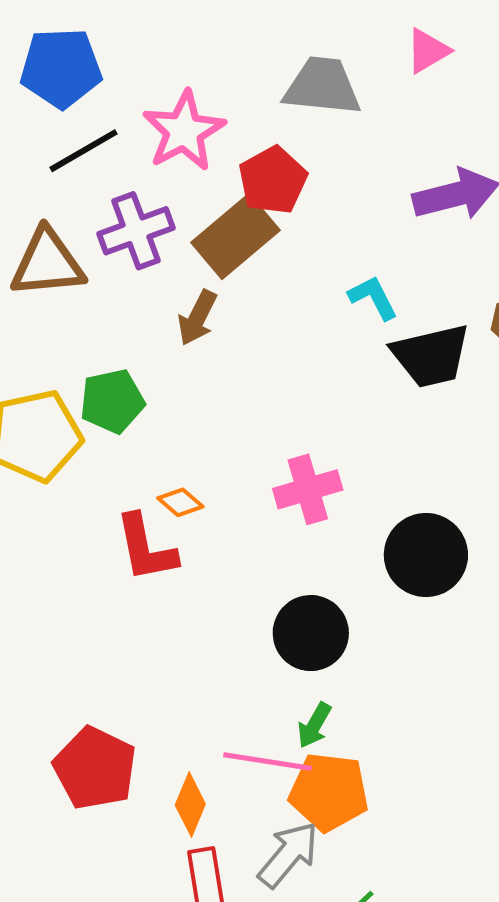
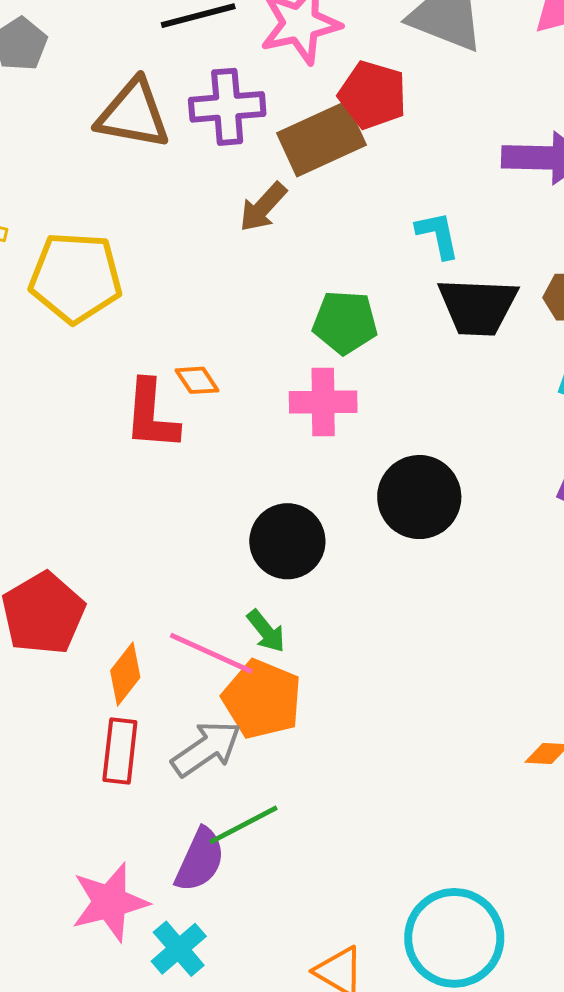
red pentagon: (273, 180) -> (373, 95), turned 30
green pentagon: (112, 401) -> (345, 322), moved
green arrow: (314, 725) -> (266, 631), turned -84

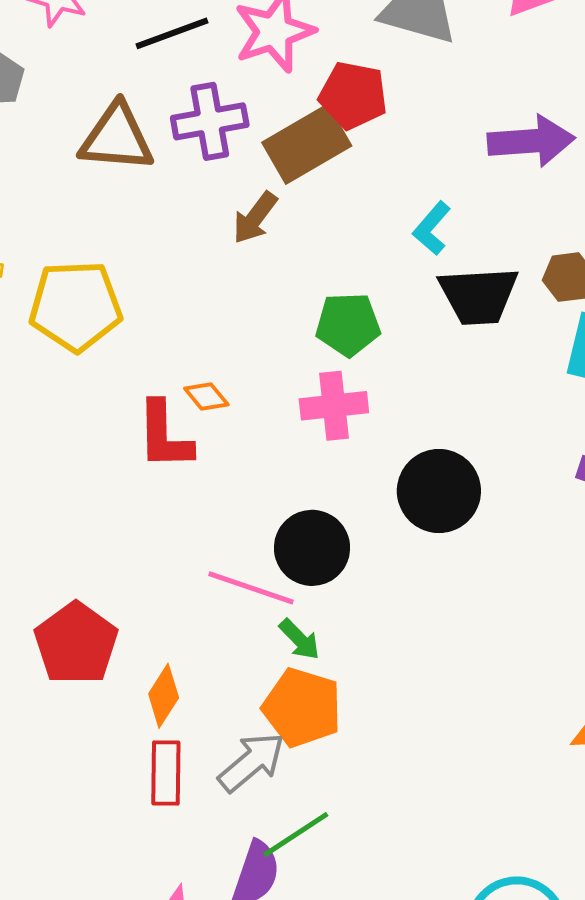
cyan L-shape: (438, 235) -> (432, 228), turned -122
pink line: (211, 653) -> (251, 588), moved

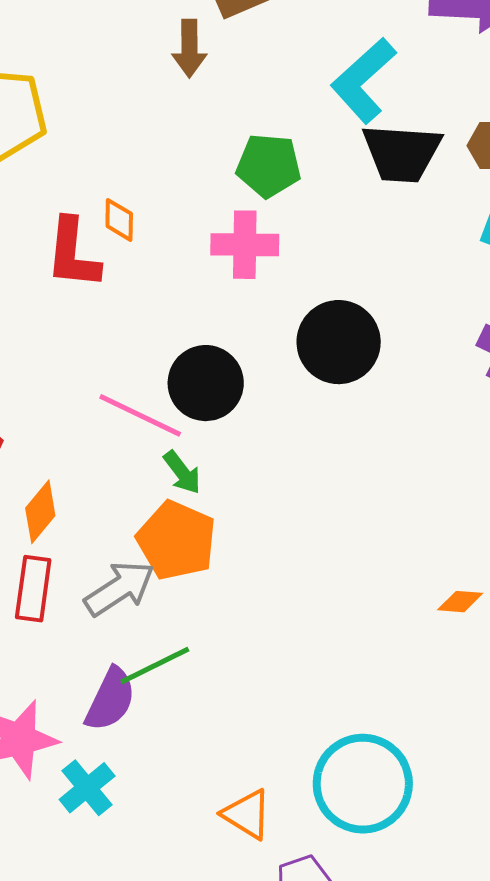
brown arrow: (255, 218) -> (189, 48), turned -44
cyan L-shape: (432, 228) -> (363, 80), size x1.6
orange diamond: (206, 397) -> (119, 220), turned 33

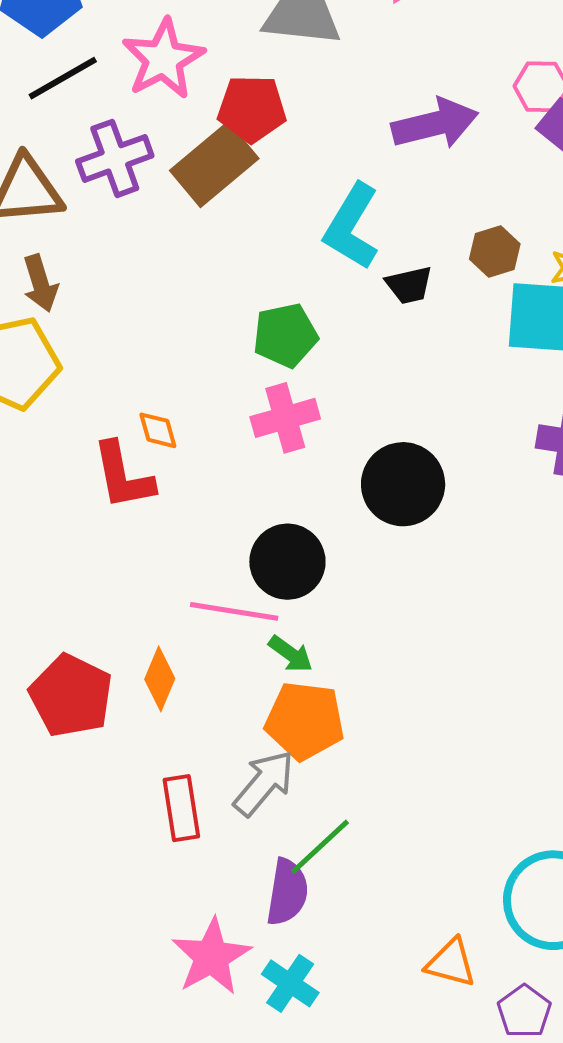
brown arrow: (189, 48) -> (40, 283), moved
black trapezoid: (402, 153) -> (409, 285), size x0.6
orange diamond: (40, 512) -> (160, 679), moved

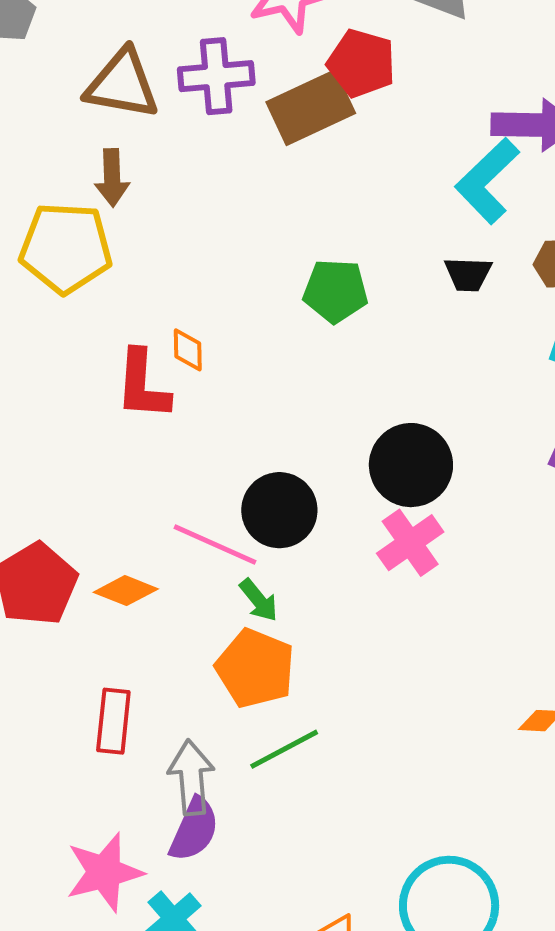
cyan L-shape: (352, 227) -> (487, 181), moved
pink cross: (285, 418) -> (410, 543), moved, turned -34
orange diamond: (160, 679) -> (126, 591), turned 74
gray arrow: (264, 783) -> (191, 778), moved, turned -60
green line: (320, 847) -> (284, 749), moved

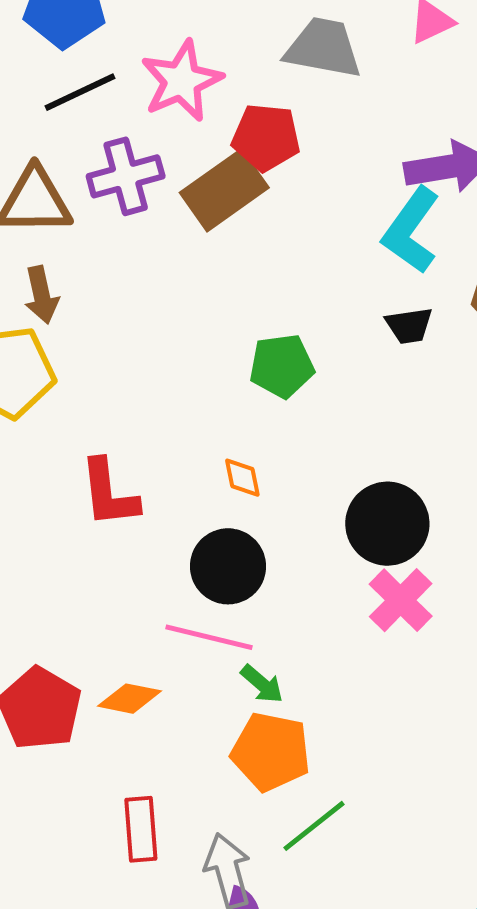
orange diamond: (188, 350) -> (242, 478), moved
black circle: (279, 510) -> (228, 566), moved

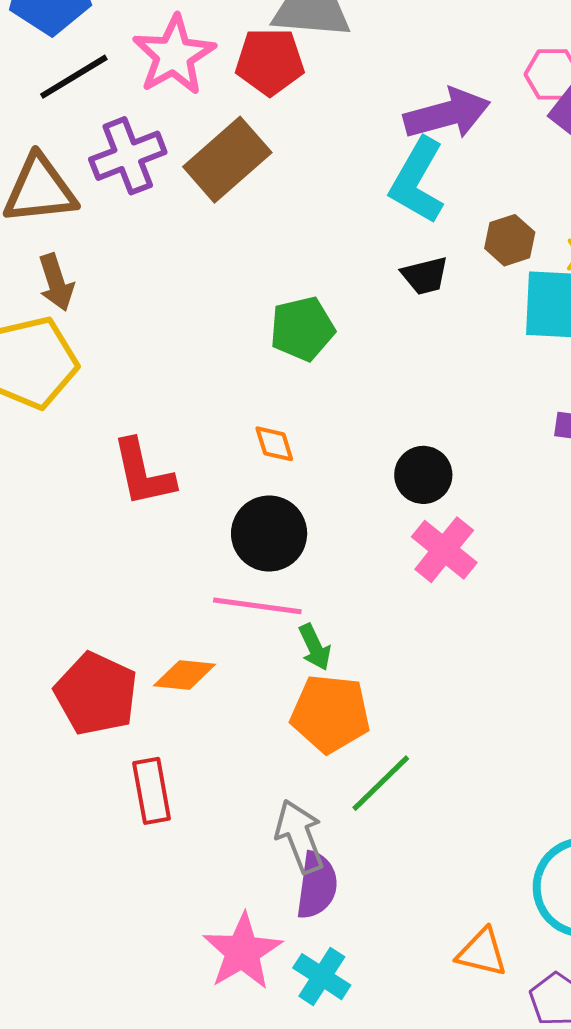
red pentagon: (266, 137) -> (270, 62), moved
black circle: (387, 524) -> (423, 475), size x0.7
green arrow: (262, 684) -> (315, 647), turned 30
red rectangle: (141, 829) -> (152, 791), moved

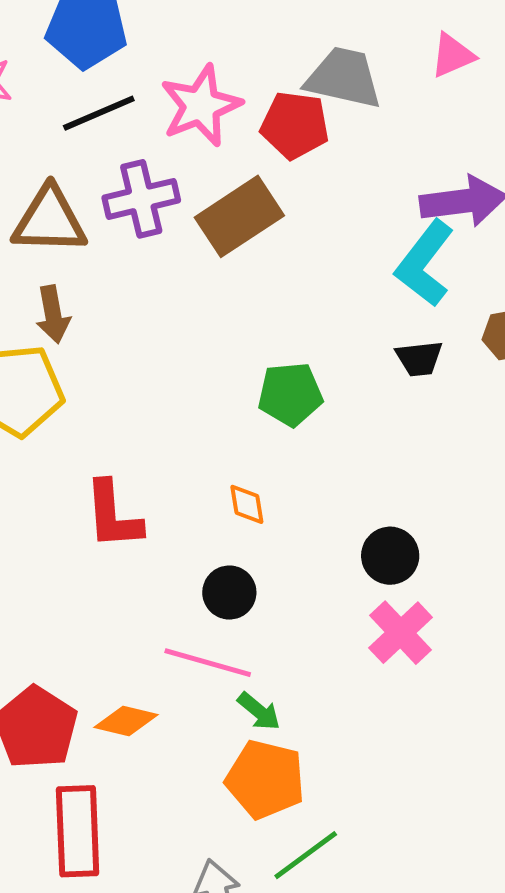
black circle: (269, 534) -> (229, 593), size x0.7
green arrow: (315, 647) -> (259, 711), turned -33
red rectangle: (152, 791) -> (78, 831), size x1.4

